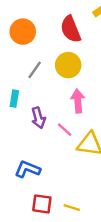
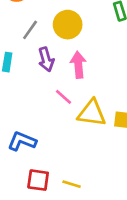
purple arrow: (38, 118) -> (46, 59), moved

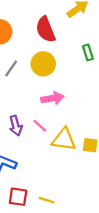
purple arrow: (46, 59) -> (16, 126), moved
pink arrow: (78, 65) -> (52, 98), turned 85

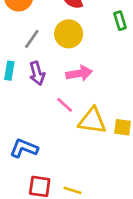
purple arrow: (16, 126) -> (37, 73), moved

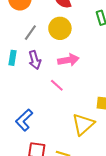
yellow triangle: (92, 121) -> (83, 124), moved, turned -50
blue L-shape: (24, 148) -> (24, 120), turned -65

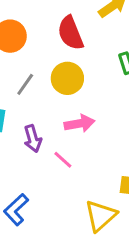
purple arrow: (35, 60) -> (33, 139), moved

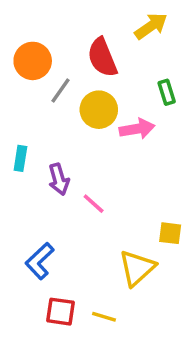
gray line: (25, 84) -> (60, 90), moved
pink arrow: (79, 124) -> (137, 129), moved

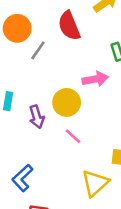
yellow circle: (99, 110) -> (67, 102), moved
pink line: (94, 204) -> (73, 136), moved

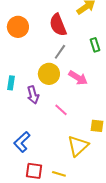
gray line: (38, 50) -> (60, 52), moved
pink arrow: (95, 79) -> (78, 78), moved, turned 42
yellow circle: (67, 102) -> (49, 74), moved

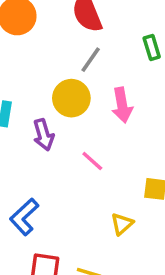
pink arrow: (78, 78) -> (122, 105), turned 48
yellow triangle: (78, 146) -> (122, 224), size x0.6

